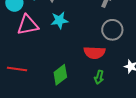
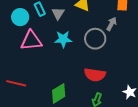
gray circle: (112, 30) -> (95, 39), moved

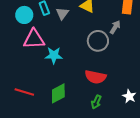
cyan star: (63, 39) -> (54, 55), moved
red line: (16, 83) -> (24, 92), moved

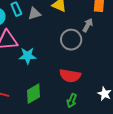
gray triangle: (62, 13) -> (34, 14), turned 40

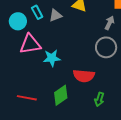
gray circle: (71, 40) -> (106, 47), moved
red semicircle: (70, 76) -> (84, 76), moved

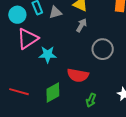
gray arrow: (110, 23) -> (81, 25), moved
pink triangle: (30, 44) -> (28, 39), turned -30

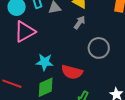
cyan star: (48, 54) -> (45, 62), moved

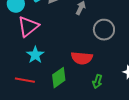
cyan star: (45, 62) -> (35, 55), moved, turned -30

